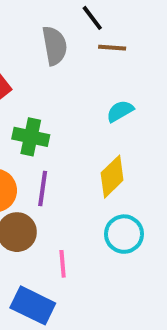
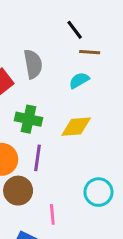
gray semicircle: (55, 46) -> (33, 64), moved
cyan semicircle: (120, 111) -> (79, 80), moved
yellow diamond: (112, 177) -> (76, 127), moved, turned 40

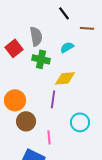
brown line: (90, 52) -> (87, 28), moved
green cross: (29, 119) -> (41, 59), moved
purple line: (37, 158) -> (53, 99), moved

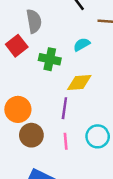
gray semicircle: (36, 36) -> (34, 21), moved
pink line: (49, 137) -> (66, 141), moved

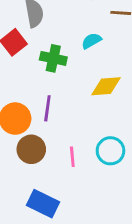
yellow diamond: (79, 82) -> (106, 86), moved
purple line: (64, 108) -> (47, 108), moved

